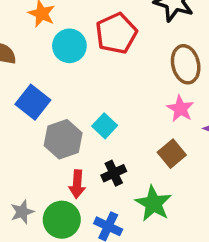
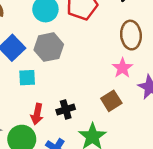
cyan square: (105, 126) -> (27, 78), moved, turned 36
gray hexagon: (63, 139) -> (49, 47), moved

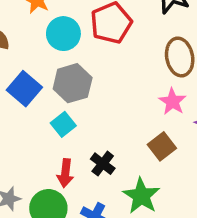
cyan square: (27, 78) -> (63, 124), moved, turned -30
black cross: (66, 110) -> (103, 164), turned -30

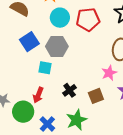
cyan square: (63, 124) -> (45, 68), turned 32
black cross: (103, 164) -> (70, 90), moved

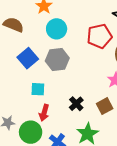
red pentagon: (88, 19) -> (99, 36), moved
cyan square: (45, 68) -> (38, 89), moved

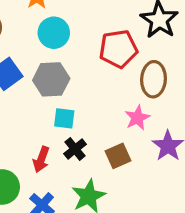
cyan square: (38, 89) -> (64, 118), moved
red arrow: (44, 113) -> (41, 159), moved

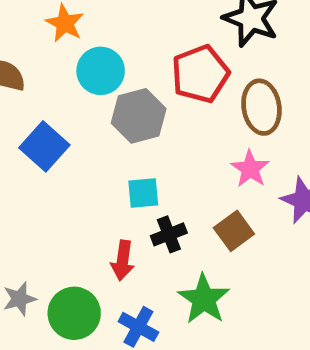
gray hexagon: (51, 79) -> (139, 116), moved
black cross: (75, 149) -> (169, 234), turned 30

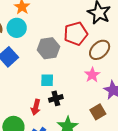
cyan circle: (101, 71) -> (17, 28), moved
brown ellipse: (261, 107) -> (100, 50), turned 50
brown square: (234, 231) -> (98, 112), moved

